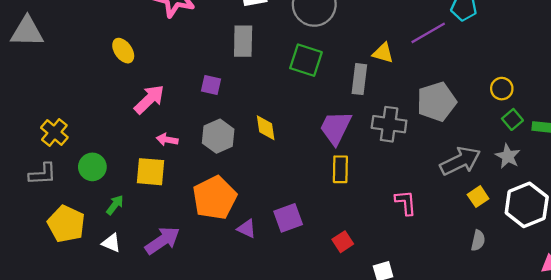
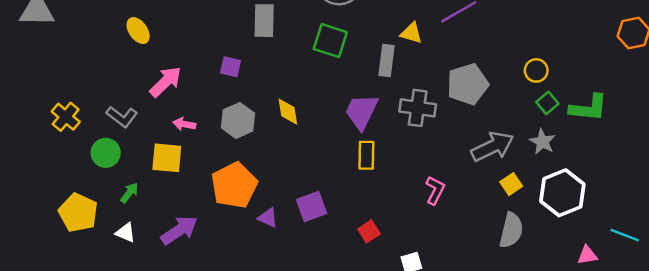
gray L-shape: (43, 174) -> (122, 117), moved, turned 40
pink L-shape: (406, 203) -> (435, 190), turned 32
gray semicircle: (478, 240) -> (511, 230), size x1.6

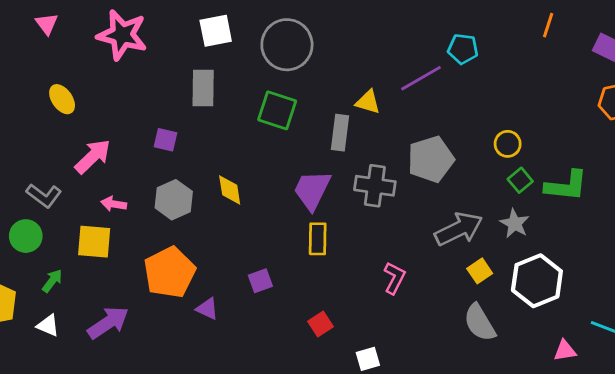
purple square: (312, 206) -> (260, 281), moved, size x0.7
gray semicircle: (511, 230) -> (480, 323), turned 136

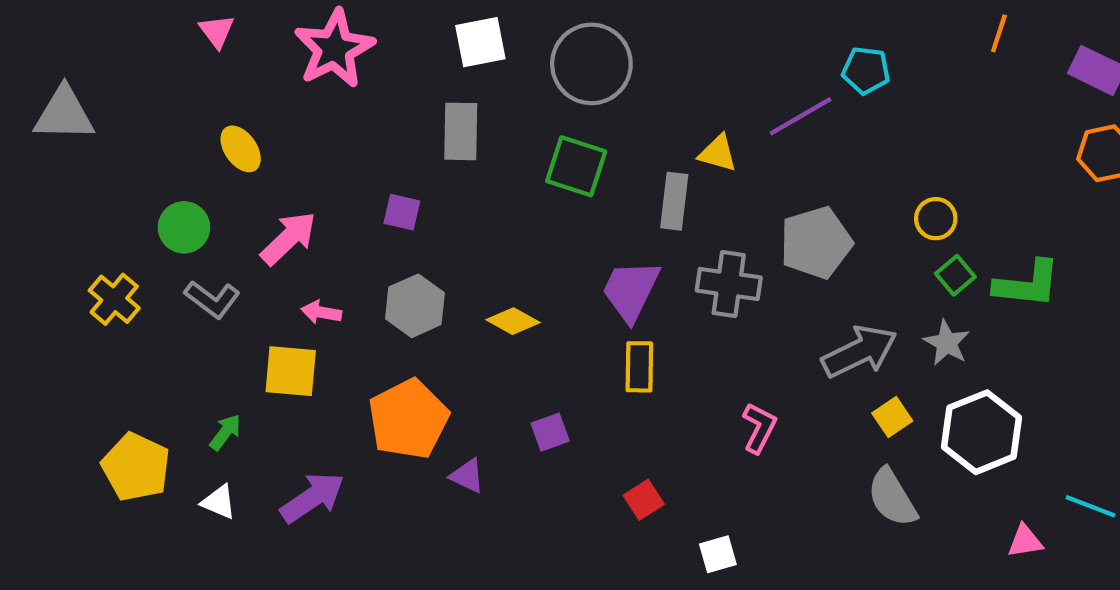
pink star: (122, 35) -> (334, 49), turned 30
yellow diamond: (230, 190) -> (513, 321), moved, turned -52
green circle: (26, 236) -> (184, 227), moved

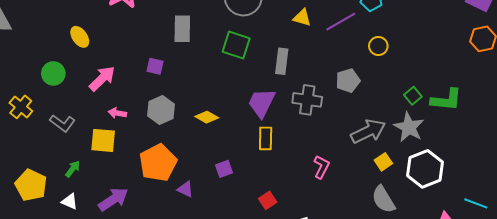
yellow triangle: (718, 153) -> (302, 18), moved
yellow circle: (936, 219) -> (378, 46), moved
gray pentagon: (816, 243) -> (348, 81), size x0.7
gray L-shape: (212, 299) -> (62, 123), moved
gray star: (947, 343) -> (409, 127), size x1.4

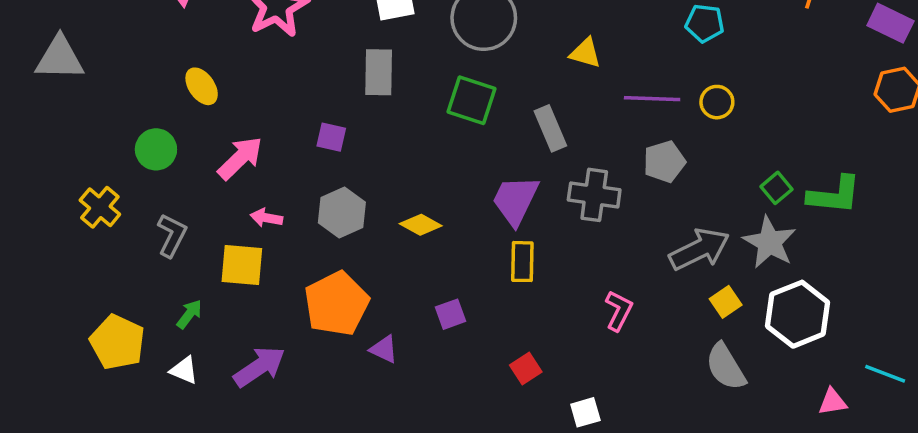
purple line: (341, 22) -> (652, 99), moved, turned 32
gray rectangle: (282, 61) -> (550, 128), turned -30
gray L-shape: (62, 123) -> (172, 235), turned -100

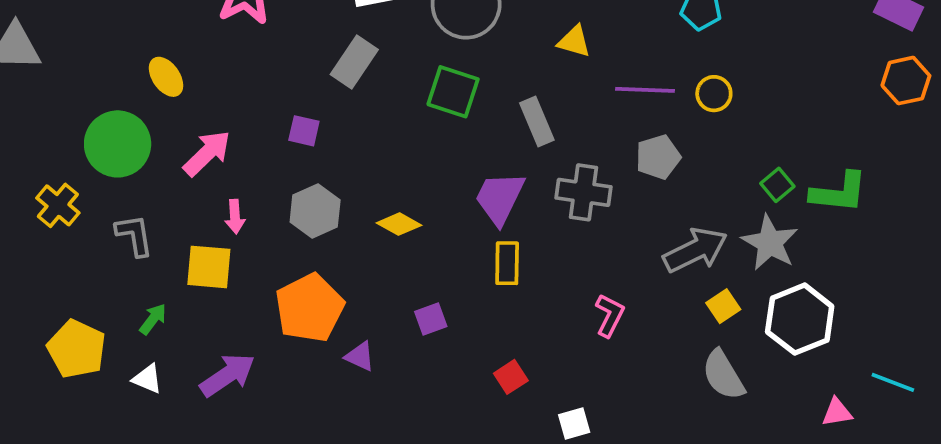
gray rectangle: (379, 72) -> (354, 62), turned 33
green circle: (156, 149) -> (118, 144), size x1.5
pink arrow: (266, 218) -> (235, 217), turned -104
gray L-shape: (172, 235) -> (134, 235), turned -36

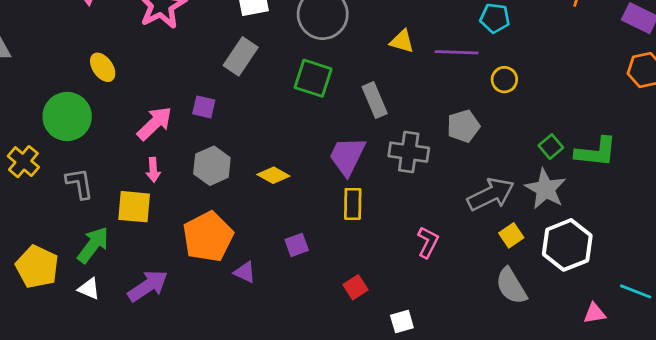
purple line: (645, 90) -> (457, 52), moved
pink arrow: (207, 153) -> (155, 123), moved
green arrow: (153, 319) -> (93, 245), size x1.6

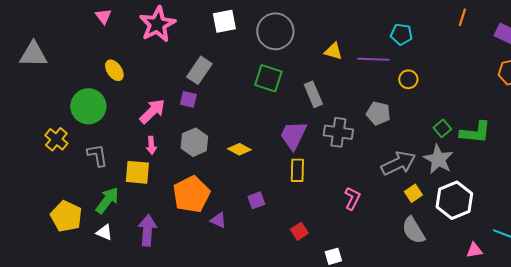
gray rectangle: (241, 56) -> (199, 70), moved
gray pentagon: (463, 126) -> (378, 113), turned 30
purple arrow: (148, 286) -> (147, 230), turned -52

